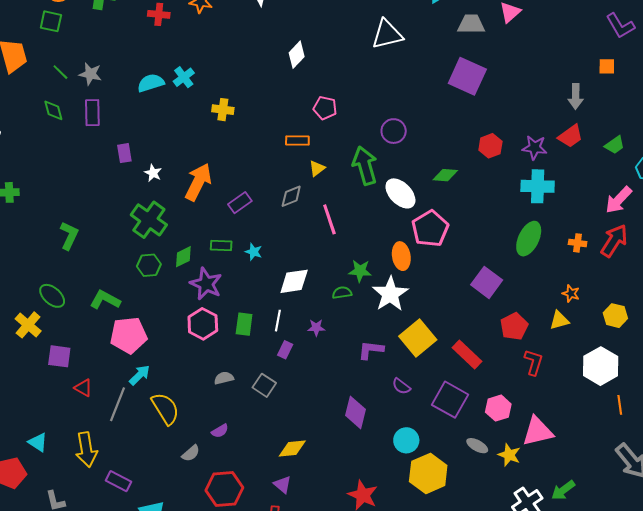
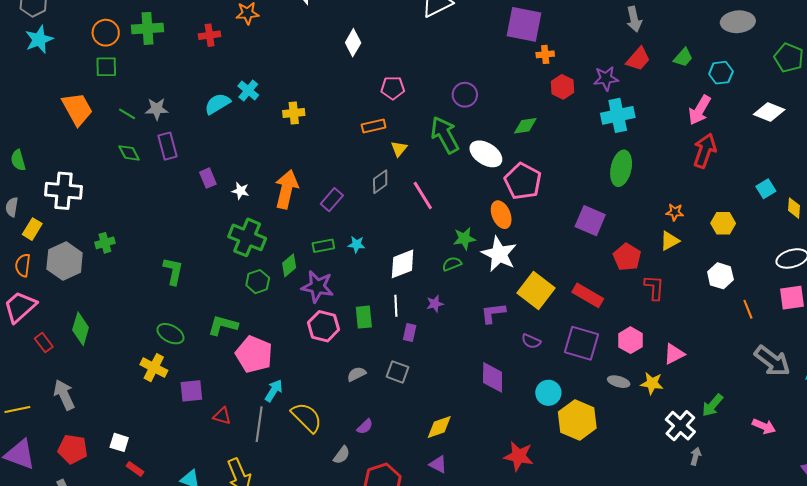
orange cross: (578, 243) -> (545, 54), moved
pink pentagon: (129, 335) -> (254, 354), turned -30
white hexagon: (601, 366) -> (720, 276), size x0.7
pink triangle: (538, 431) -> (674, 354), size x0.7

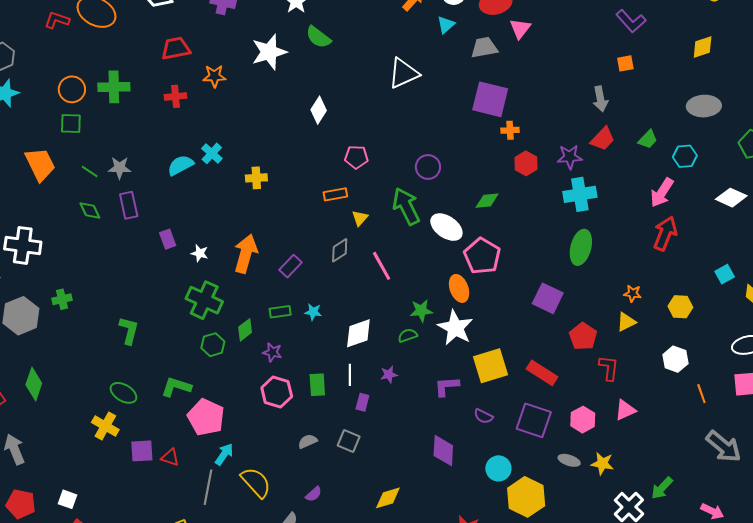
purple star: (317, 287) -> (272, 352), size x0.6
yellow square: (536, 291) -> (491, 366), turned 33
pink triangle: (674, 354) -> (625, 410), moved
red triangle: (222, 416) -> (170, 457), moved

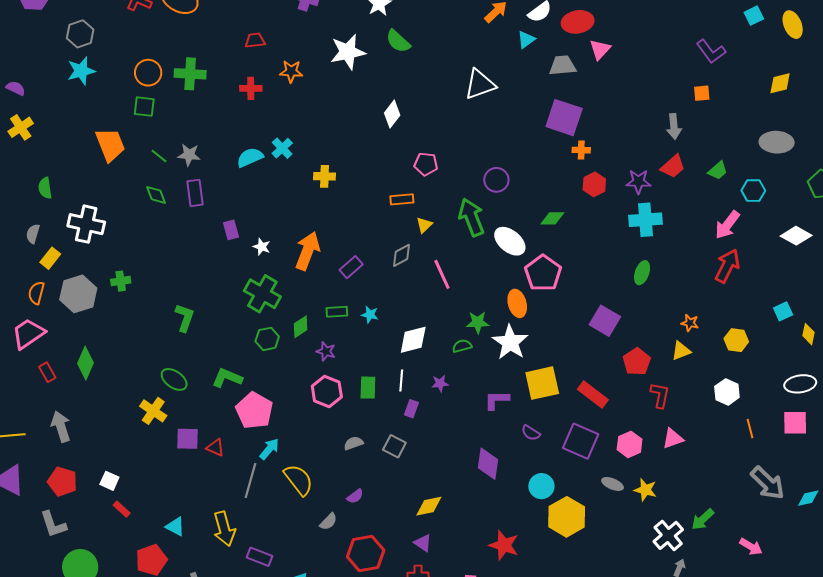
red trapezoid: (176, 48) -> (255, 40), size x0.7
green ellipse: (581, 247) -> (642, 273), size x0.7

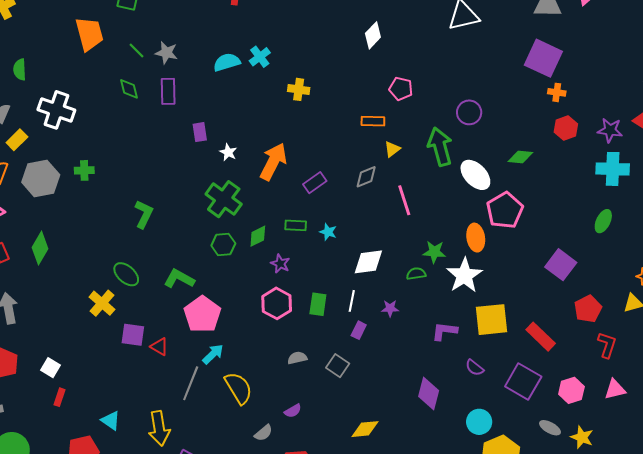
red rectangle: (122, 509) -> (59, 397), turned 60

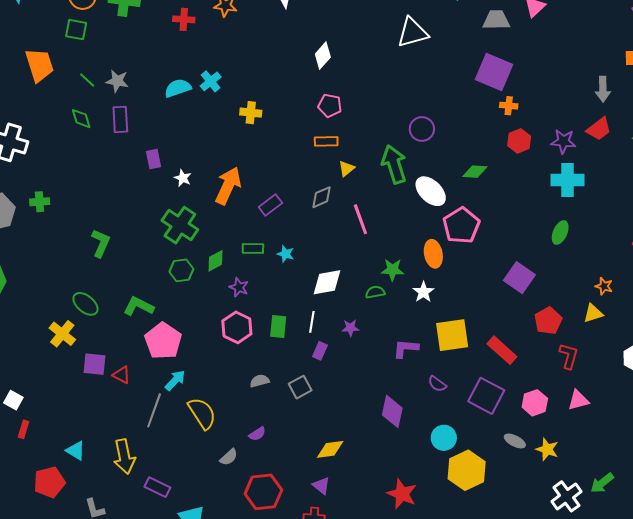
pink pentagon: (401, 89) -> (330, 106), moved
white star: (464, 275) -> (423, 292), size x0.6
gray square: (338, 366) -> (300, 387), turned 30

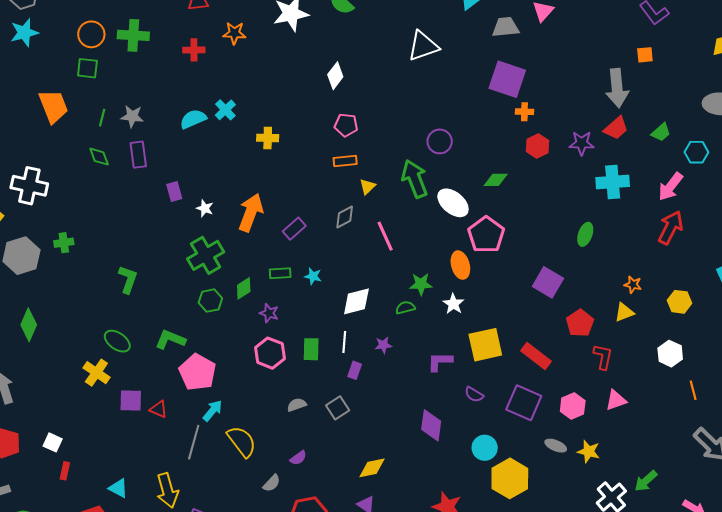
green line: (87, 80) -> (102, 118), turned 66
gray arrow: (603, 89) -> (617, 88), size x1.5
cyan cross: (567, 180) -> (613, 182), moved
green cross: (180, 225) -> (206, 255), turned 30

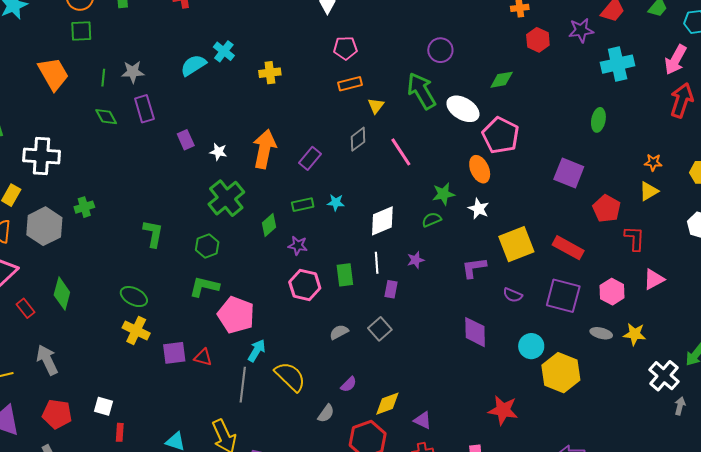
green hexagon: (210, 301) -> (207, 246), moved
green ellipse: (117, 341) -> (134, 297), moved
yellow diamond: (372, 468) -> (387, 404), moved

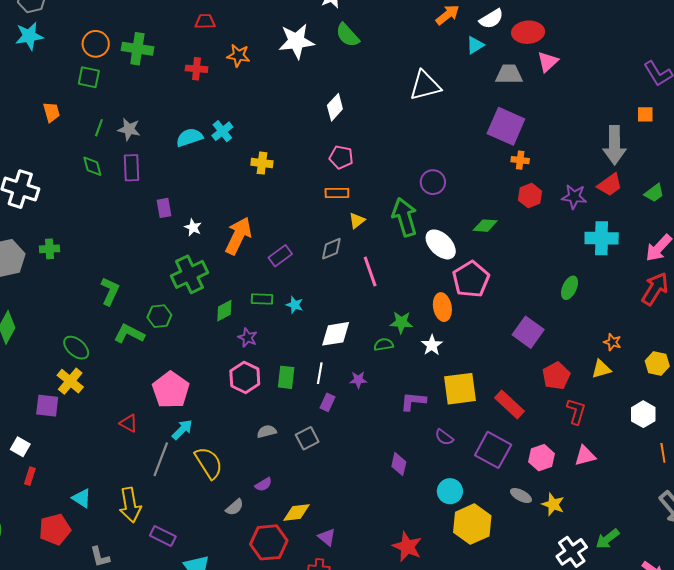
orange trapezoid: (53, 74) -> (51, 112), size x0.6
green L-shape: (204, 287) -> (129, 334), moved
purple diamond: (475, 332) -> (399, 464), size x0.7
purple square: (174, 353) -> (47, 406), moved

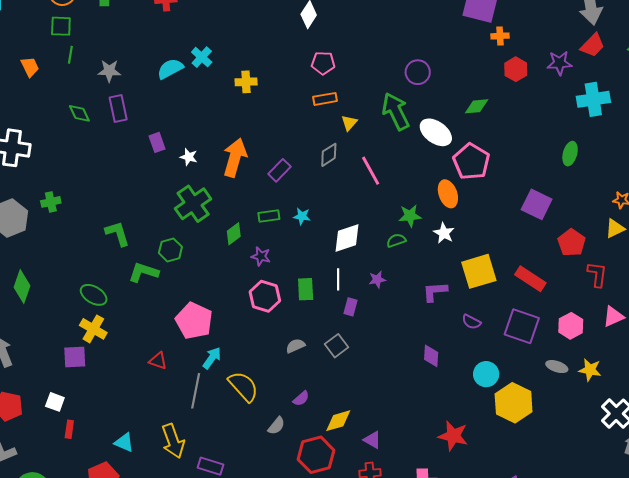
green line: (99, 128) -> (70, 55), moved
green L-shape: (110, 291) -> (118, 234), turned -32

